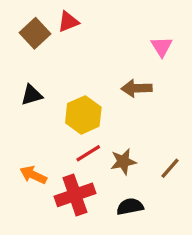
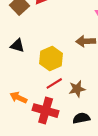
black triangle: (32, 95) -> (17, 46), turned 32
red cross: (75, 195) -> (46, 111), turned 35

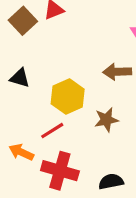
red line: (54, 83) -> (52, 131), moved
brown star: (77, 89) -> (106, 120), moved

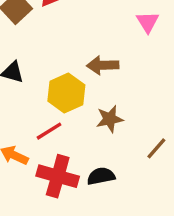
brown arrow: (117, 72) -> (103, 65), moved
black semicircle: (111, 182) -> (101, 176), moved

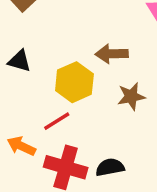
brown star: (110, 119) -> (131, 96), moved

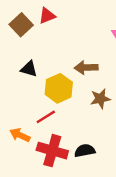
black triangle: (20, 61) -> (29, 69), moved

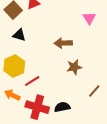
black triangle: (29, 69) -> (19, 35), moved
yellow hexagon: (59, 88) -> (14, 66), moved

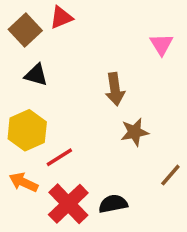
brown arrow: (63, 43) -> (115, 89), turned -96
red cross: (37, 107) -> (68, 204), turned 30

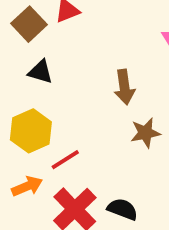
orange arrow: (24, 182) -> (27, 186), turned 132
black semicircle: (113, 204) -> (122, 209), turned 32

